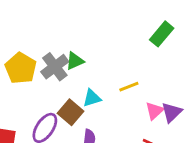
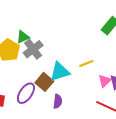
green triangle: (75, 61) -> (23, 37), moved
cyan triangle: (92, 98) -> (60, 72), size x1.5

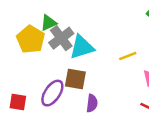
cyan triangle: (60, 72) -> (82, 47), moved
brown square: (44, 82) -> (75, 79), turned -30

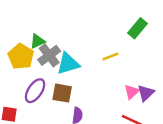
yellow line: (128, 56) -> (110, 57), moved
purple ellipse: (52, 93) -> (35, 91), moved

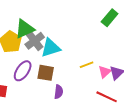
green triangle: (37, 41) -> (25, 29), size x1.5
yellow line: (110, 57) -> (87, 65), moved

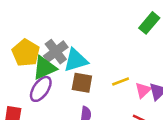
green triangle: (25, 29) -> (45, 68), moved
brown square: (46, 73) -> (82, 83), moved

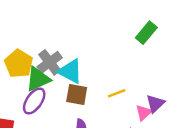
cyan triangle: (76, 60) -> (70, 71), turned 45
pink triangle: (143, 90) -> (144, 113), moved

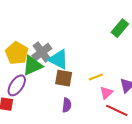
purple ellipse: (34, 101) -> (17, 85), moved
pink triangle: (144, 113) -> (106, 93), moved

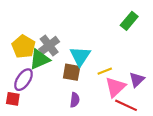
cyan triangle: (58, 59) -> (80, 56), moved, turned 35
pink triangle: (106, 93) -> (115, 87), size x1.5

